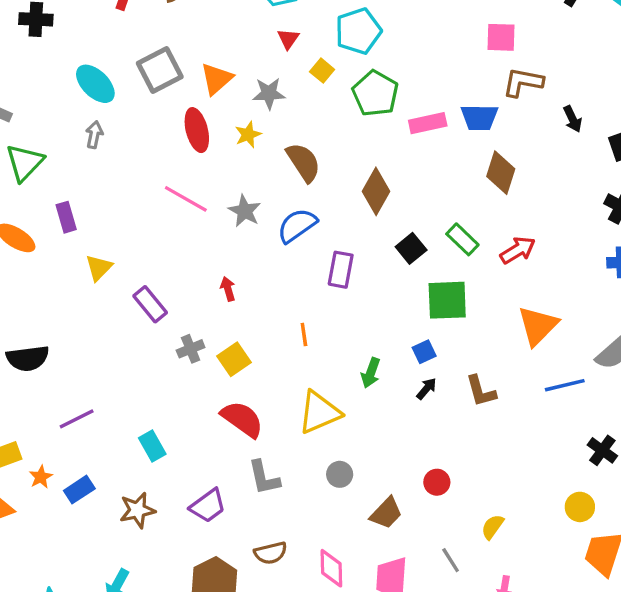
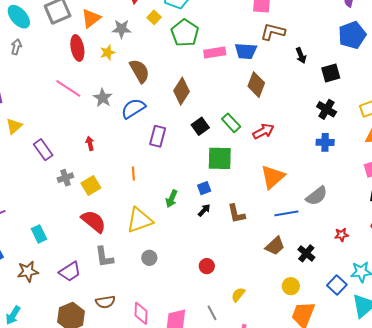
brown trapezoid: (386, 513) -> (275, 246), moved

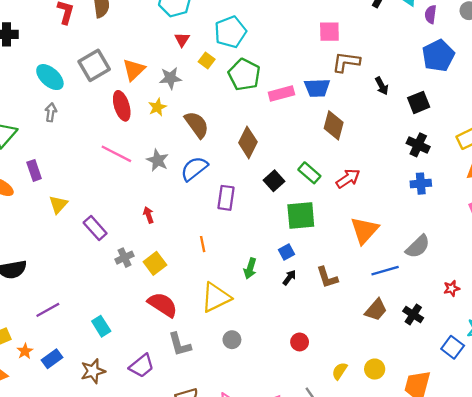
yellow circle: (291, 286) -> (375, 369), moved

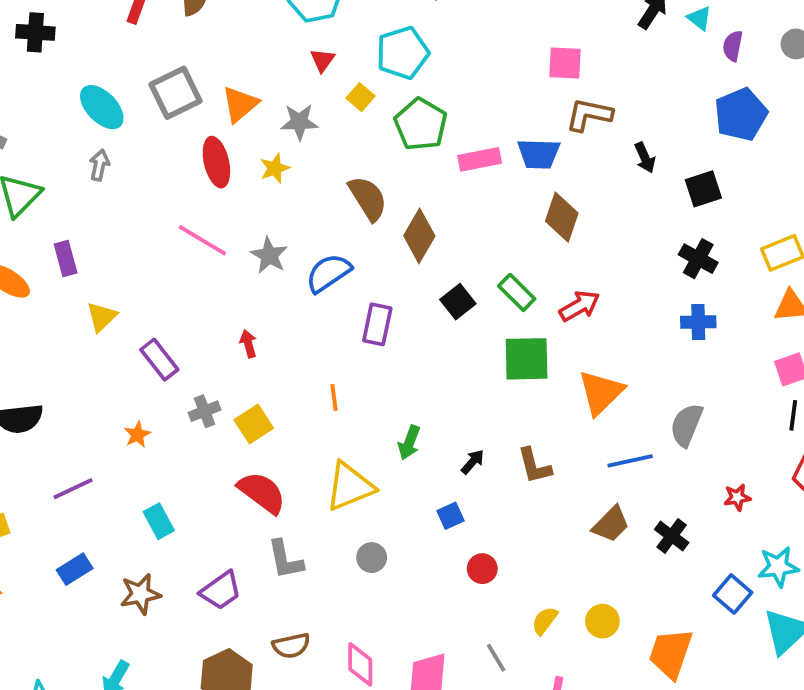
brown semicircle: (197, 125) -> (368, 198), moved
green square: (301, 216) -> (527, 359), moved
gray semicircle: (418, 247) -> (686, 425), turned 152
blue square: (286, 252) -> (451, 516), moved
orange star: (25, 351) -> (137, 435), moved

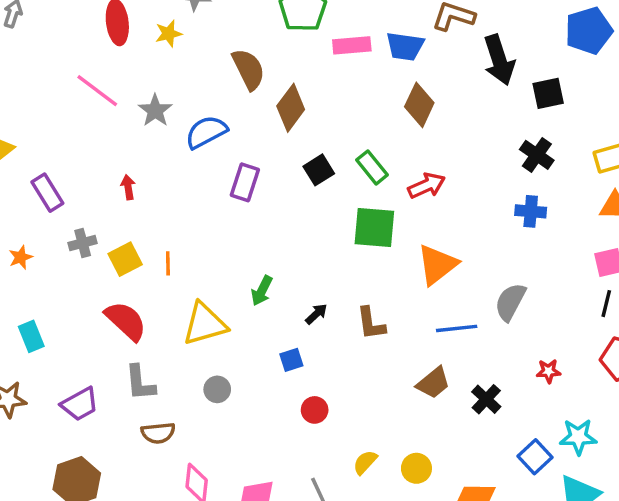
black arrow: (645, 158) -> (499, 60), size x1.8
orange line: (334, 398) -> (168, 263), moved
brown semicircle: (291, 646) -> (158, 433), moved

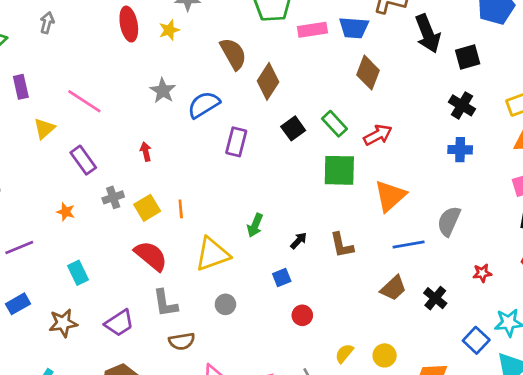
pink line: (97, 91) -> (84, 101), moved
orange star: (21, 257) -> (66, 212), turned -30

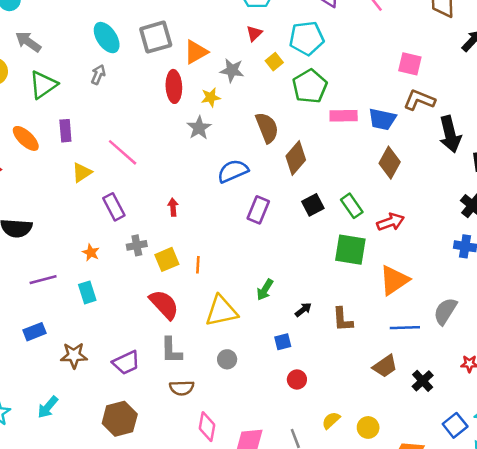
gray star: (163, 91) -> (199, 128), moved
cyan rectangle: (78, 273) -> (87, 292), moved

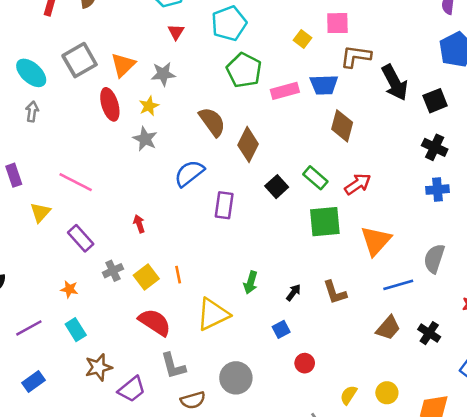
yellow square: (274, 62) -> (302, 39), moved
brown star: (74, 355) -> (98, 367), moved
gray circle: (227, 359) -> (236, 378), moved, size x1.6

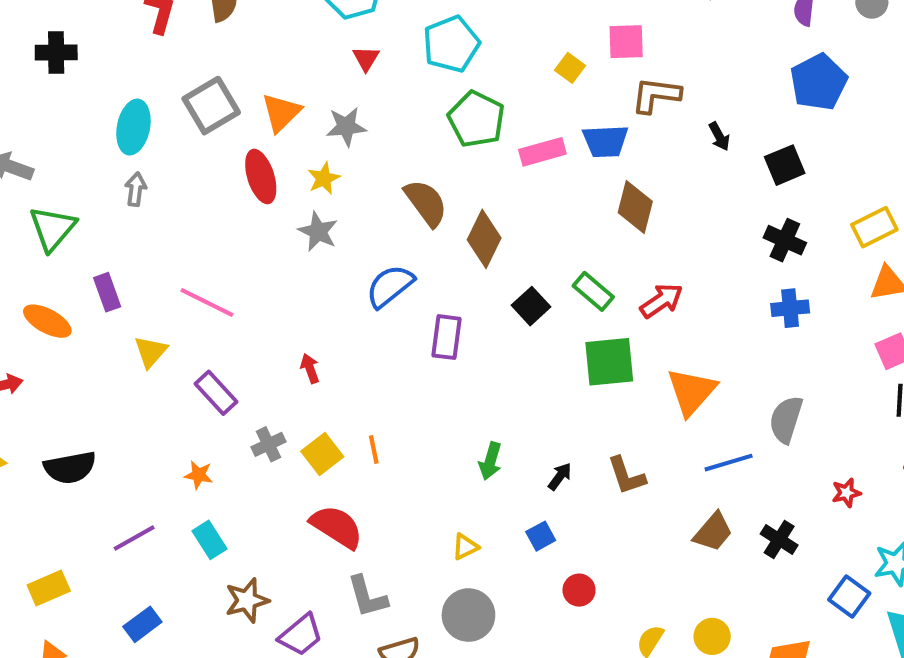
cyan ellipse: (31, 73) -> (133, 127), turned 60
black arrow: (395, 83) -> (719, 136), size x0.5
yellow triangle: (213, 314) -> (465, 547), moved, size x0.5

